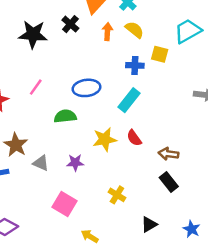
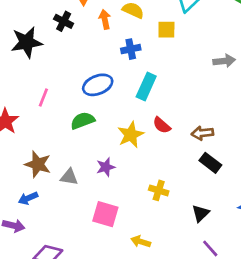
blue cross: (135, 65) -> (131, 49), moved

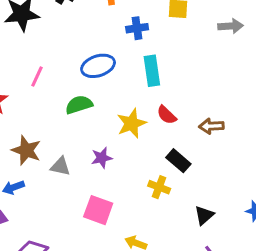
gray arrow: (224, 61) -> (231, 26), moved
cyan rectangle: (146, 86) -> (152, 71), turned -36
black rectangle: (210, 163) -> (178, 161), moved

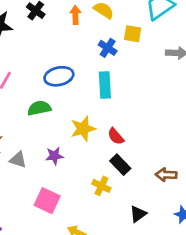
blue cross: (137, 28) -> (108, 48), moved, turned 36
red semicircle: (167, 115) -> (116, 136), moved
brown arrow: (211, 126) -> (166, 175), moved

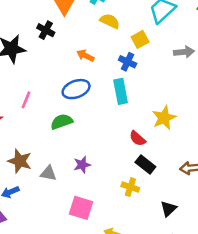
orange arrow: (75, 15) -> (85, 56), moved, turned -54
yellow square: (133, 34) -> (140, 39), turned -30
blue cross: (108, 48) -> (128, 62), moved
yellow star: (83, 129) -> (164, 118), moved

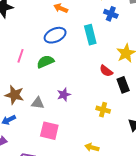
blue cross: (128, 62) -> (111, 14), moved
pink line: (26, 100) -> (20, 56), moved
black rectangle: (145, 165) -> (123, 85), moved, turned 35
pink square: (81, 208) -> (49, 131), moved

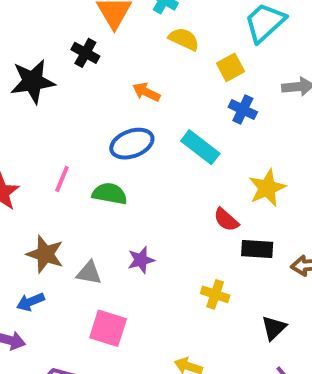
cyan rectangle: (90, 35) -> (200, 147), turned -42
green semicircle: (45, 62) -> (110, 194), turned 30
black rectangle: (123, 85) -> (257, 249), turned -70

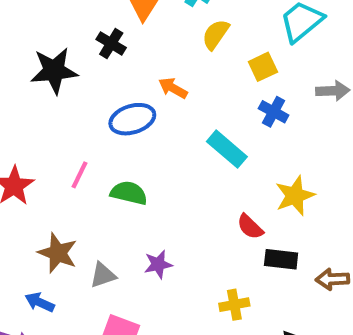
yellow semicircle: (184, 39) -> (216, 34), turned -84
blue ellipse: (132, 144) -> (132, 119), moved
gray triangle: (89, 273) -> (103, 275), turned -32
yellow cross: (215, 294) -> (234, 305), turned -32
blue arrow: (30, 302) -> (40, 302), turned 44

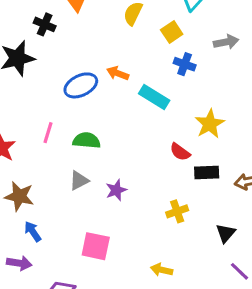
black cross: (111, 44) -> (45, 24), moved
orange arrow: (173, 88) -> (118, 73), moved
brown star: (58, 253) -> (19, 196), moved
gray triangle: (103, 275) -> (79, 181), moved
blue arrow: (40, 302) -> (33, 231), turned 40

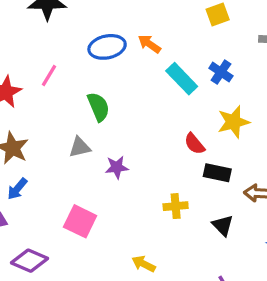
blue cross: (185, 64) -> (221, 72), moved
pink line: (48, 133) -> (49, 75), moved
green semicircle: (87, 140) -> (98, 107), turned 48
blue arrow: (33, 231) -> (17, 189), turned -120
black triangle: (226, 233) -> (223, 225), moved, turned -40

